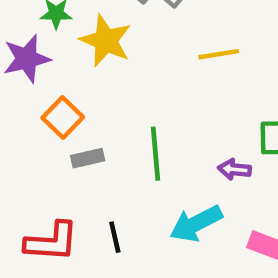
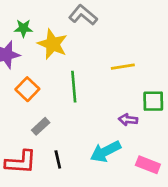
yellow line: (219, 54) -> (123, 67), moved
green line: (155, 154) -> (74, 87), moved
gray rectangle: (88, 158) -> (41, 126), moved, turned -30

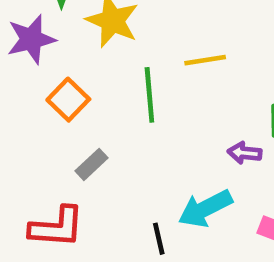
yellow line: (123, 67) -> (205, 60), moved
black line: (58, 159) -> (159, 239), moved

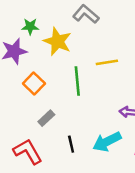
red L-shape: (57, 227) -> (28, 152), turned -124
black line: (159, 239) -> (71, 144), moved

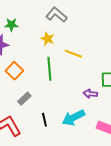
yellow star: (57, 41) -> (47, 39), moved, size x0.6
yellow line: (107, 62) -> (73, 54), turned 30

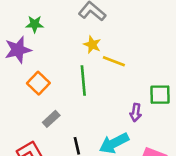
yellow star: (47, 39) -> (92, 45), moved
purple arrow: (90, 94) -> (136, 113), turned -88

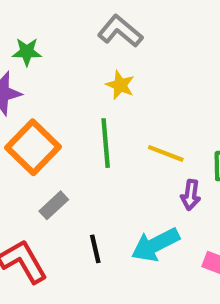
yellow line: (114, 61) -> (166, 153), moved
orange square: (38, 83) -> (33, 147), size x1.4

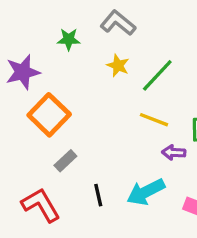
green star: (27, 52) -> (69, 39), moved
green line: (106, 143) -> (157, 75), moved, turned 48
purple arrow: (191, 195) -> (174, 152), turned 85

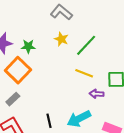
green star: (69, 39) -> (28, 46), moved
gray rectangle: (65, 161) -> (13, 99), moved

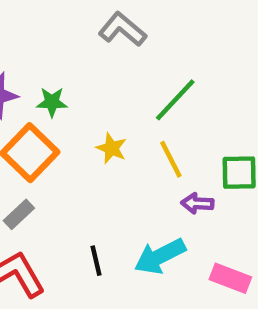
yellow star: (61, 39) -> (111, 148), moved
yellow line: (84, 73) -> (171, 159), turned 42

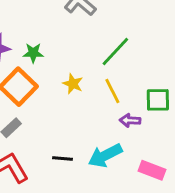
black line: (96, 261) -> (63, 159), turned -72

